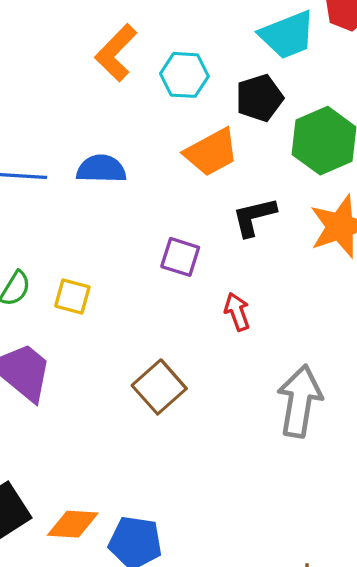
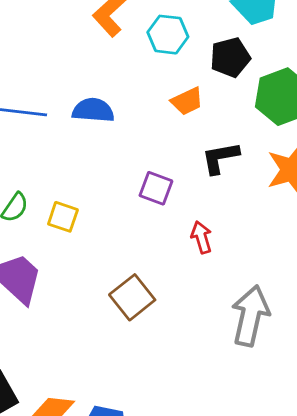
orange trapezoid: (211, 152) -> (187, 101), size x0.7

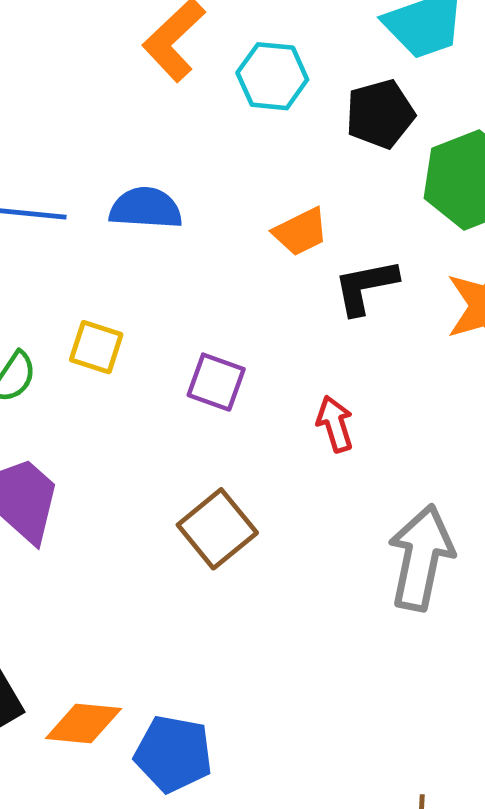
orange trapezoid: (187, 101) -> (301, 232), moved
purple square: (156, 188) -> (216, 382), moved
yellow square: (63, 217) -> (96, 347), moved

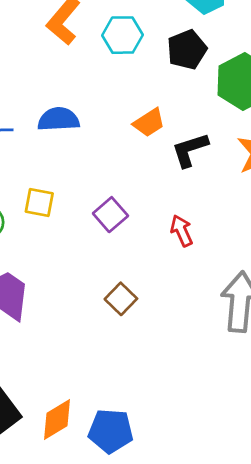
purple square: (216, 382) -> (110, 215), turned 36
brown square: (217, 529) -> (121, 299), size x0.7
orange diamond: (83, 723) -> (57, 420), turned -30

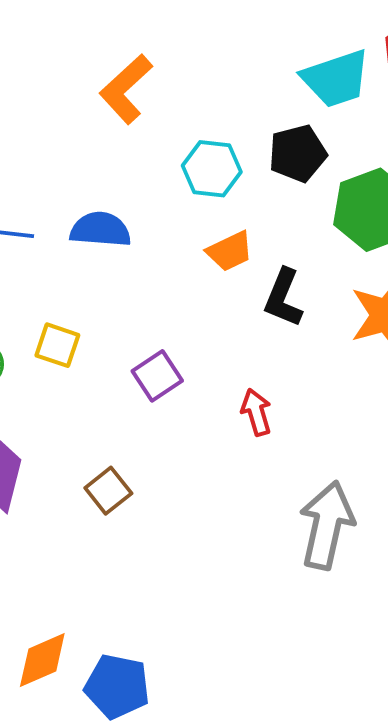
cyan hexagon: (122, 35) -> (212, 169), moved
black L-shape: (190, 150) -> (283, 298), turned -57
brown square: (121, 299) -> (108, 491), moved

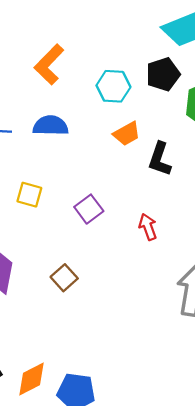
orange L-shape: (126, 89) -> (49, 64), moved

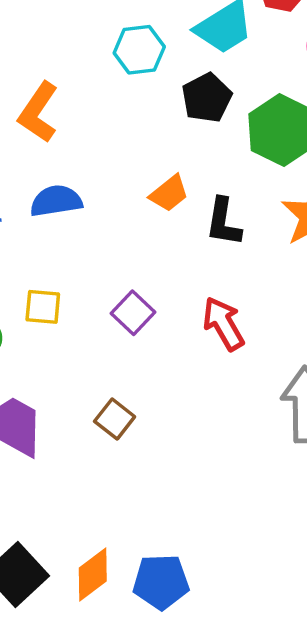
cyan hexagon: (113, 86) -> (139, 50), moved
red arrow: (148, 227) -> (223, 324), size x1.4

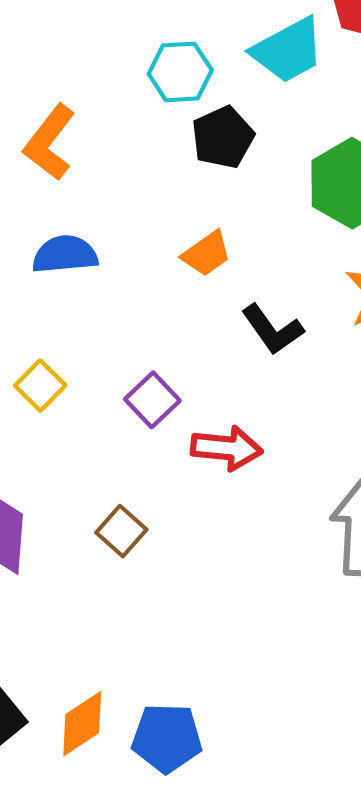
black pentagon: (207, 98) -> (223, 137), moved
black L-shape: (223, 222) -> (272, 329), moved, turned -48
yellow square: (43, 307) -> (40, 386), turned 36
red arrow: (223, 324) -> (227, 448), moved, turned 122

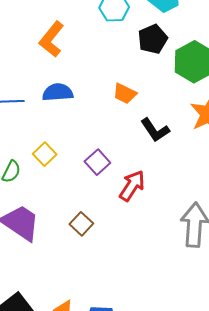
black pentagon: (223, 137) -> (153, 39), moved
orange trapezoid: (207, 254) -> (125, 94), turned 60
red arrow: (227, 448) -> (132, 186), turned -64

